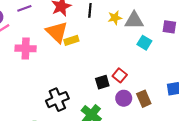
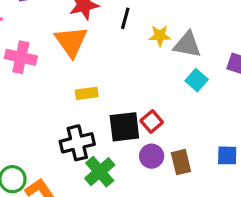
yellow rectangle: (71, 40) -> (87, 93), moved
black square: (102, 82) -> (124, 127), size x1.5
black cross: (57, 100) -> (77, 143), moved

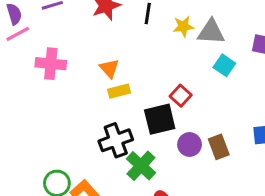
orange triangle: (71, 42) -> (109, 68), moved, size x0.6
red square: (152, 122) -> (181, 96), moved

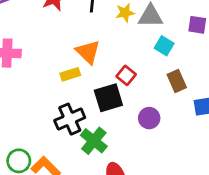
orange triangle: (109, 68) -> (88, 52), moved, size x1.4
purple circle: (190, 144) -> (149, 118), moved
brown rectangle: (219, 147) -> (177, 81), moved

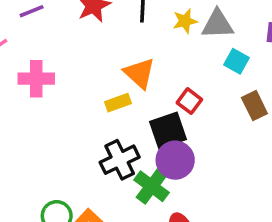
purple circle: (149, 118) -> (175, 160), moved, size x1.4

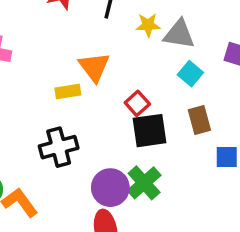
black square: (168, 131) -> (149, 131), moved
purple circle: (175, 160) -> (110, 188), moved
green cross: (152, 186) -> (144, 183), moved

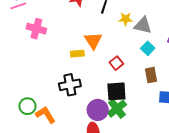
black square: (149, 131) -> (116, 91), moved

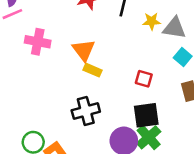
orange triangle: (93, 41) -> (84, 50), moved
yellow rectangle: (77, 54) -> (93, 70), turned 32
red square: (116, 63) -> (144, 79), turned -32

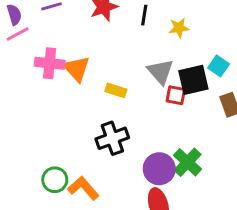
gray triangle: (174, 28) -> (160, 72), moved, turned 45
orange triangle: (84, 50) -> (77, 69), moved
black square: (146, 115) -> (193, 80), moved

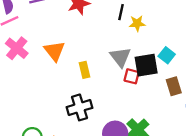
black line: (144, 15) -> (121, 12), moved
pink cross: (50, 63) -> (17, 48), moved, turned 30
yellow rectangle: (116, 90) -> (85, 70), turned 56

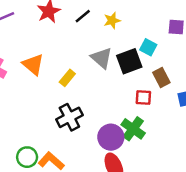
black line: (121, 12) -> (83, 16), moved, turned 49
yellow rectangle: (85, 70) -> (67, 78), turned 63
red square: (132, 76) -> (143, 98), moved

